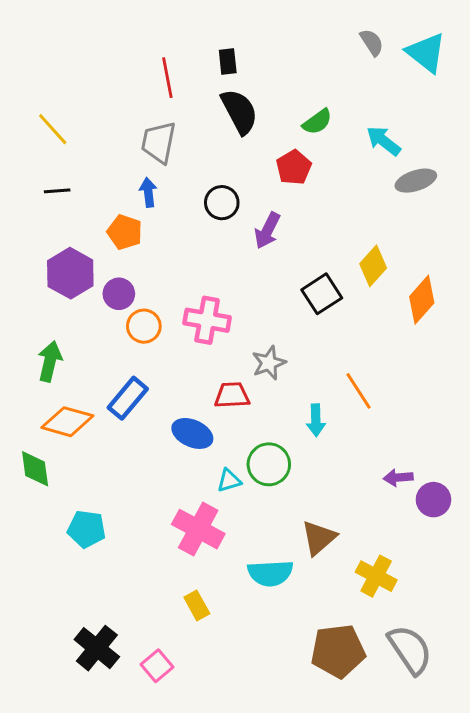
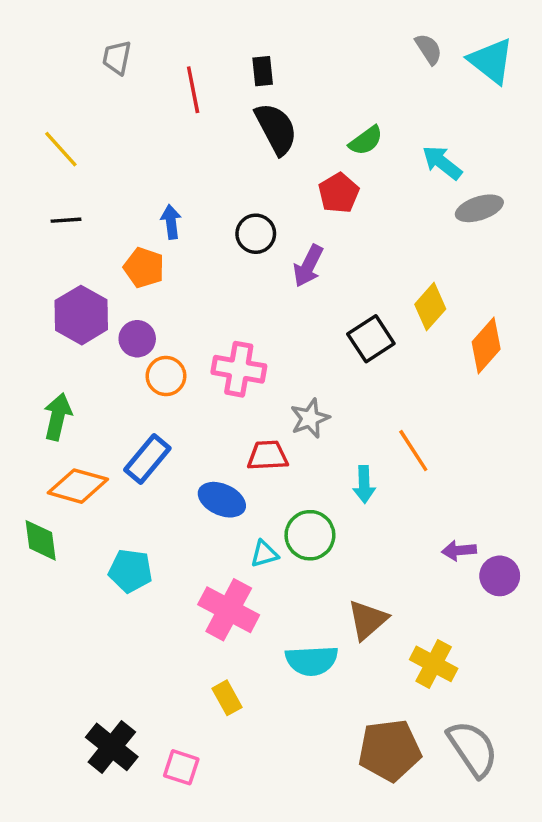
gray trapezoid: (159, 142) -> (117, 58), moved, size x0.7
cyan pentagon: (87, 529) -> (130, 571), moved
pink square: (157, 666) -> (181, 767), turned -32

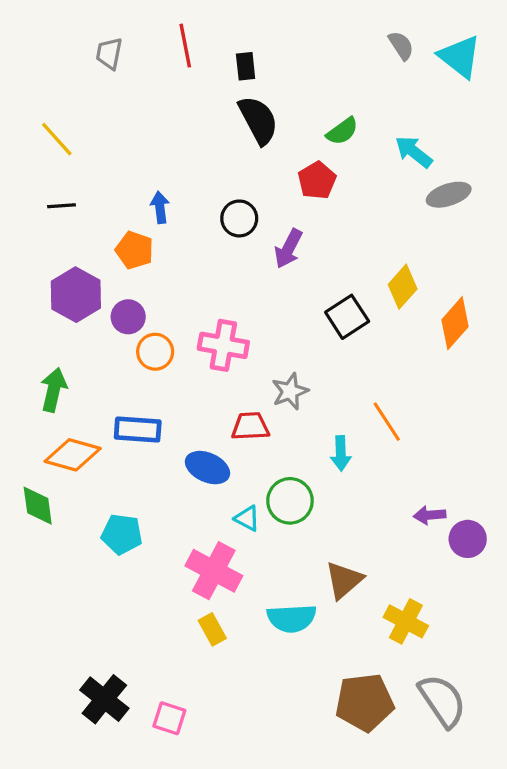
red line: (193, 90) -> (185, 46), moved
blue rectangle: (147, 459) -> (138, 429), turned 54
cyan triangle: (264, 554) -> (247, 518), turned 44
yellow rectangle: (227, 698) -> (212, 629), moved

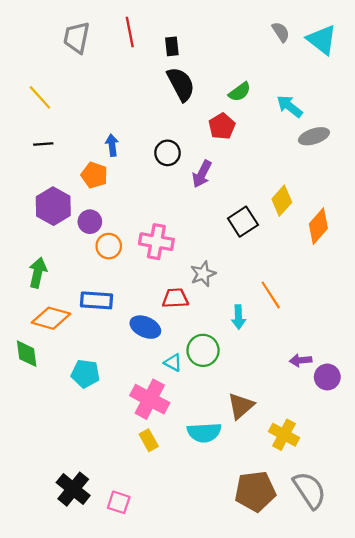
gray trapezoid: (109, 53) -> (77, 38), size x1.4

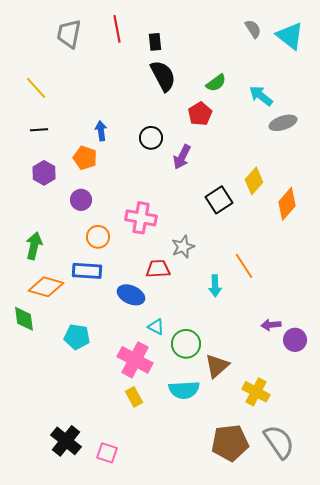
purple hexagon: (53, 206) -> (44, 173), moved, size x0.7
orange circle: (109, 246) -> (98, 237), moved
green circle: (203, 350) -> (186, 344), moved

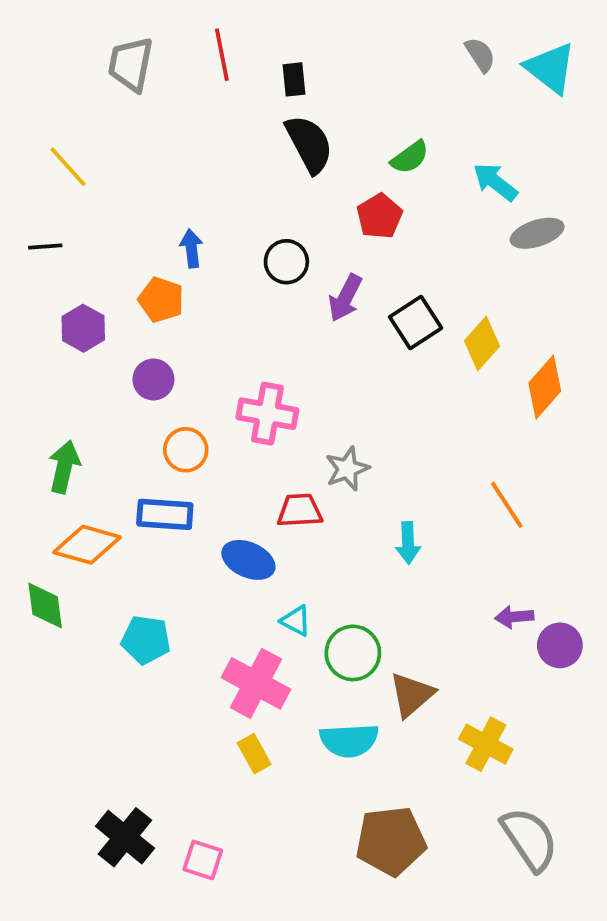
black line: (39, 130) -> (45, 247), moved
black square: (219, 200) -> (416, 323), moved
orange line: (244, 266) -> (507, 505), moved
brown pentagon: (230, 443) -> (391, 841), moved

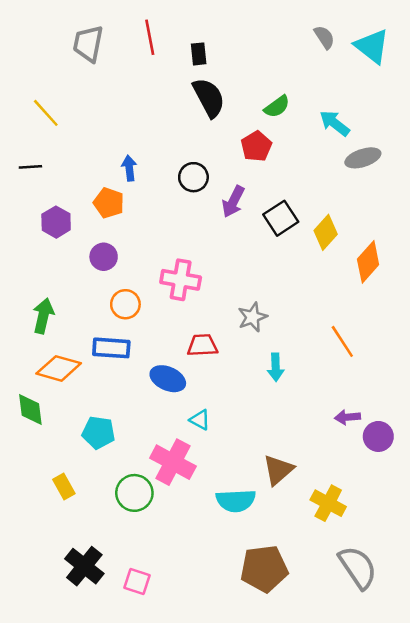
gray star: (347, 469) -> (252, 317), moved
green circle: (353, 653) -> (134, 493), moved
yellow rectangle: (254, 754) -> (64, 487), moved

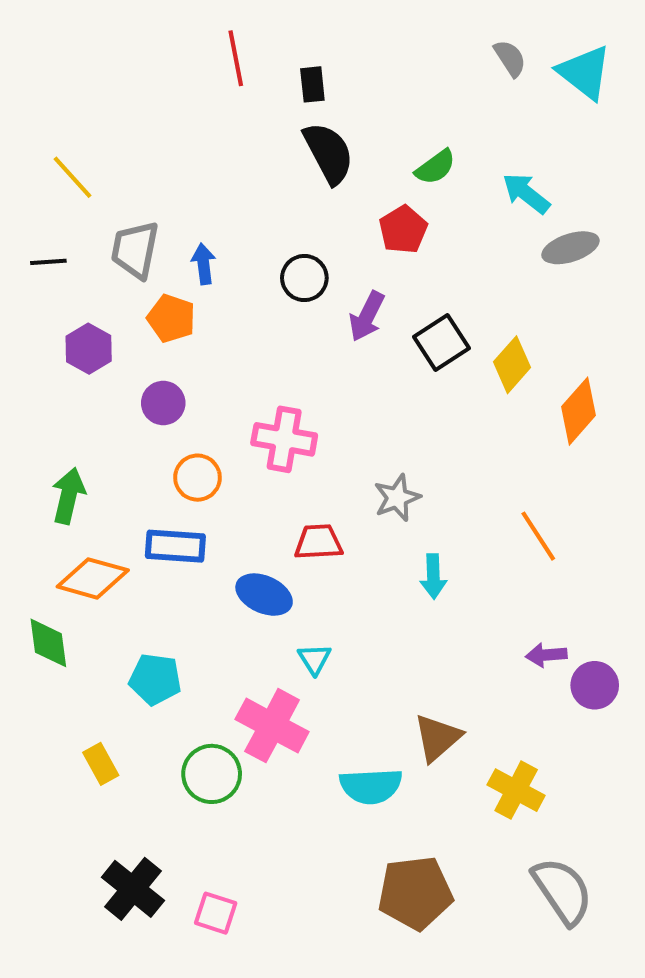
gray trapezoid: (88, 44) -> (135, 250), moved
cyan triangle: (200, 420) -> (314, 659), turned 30

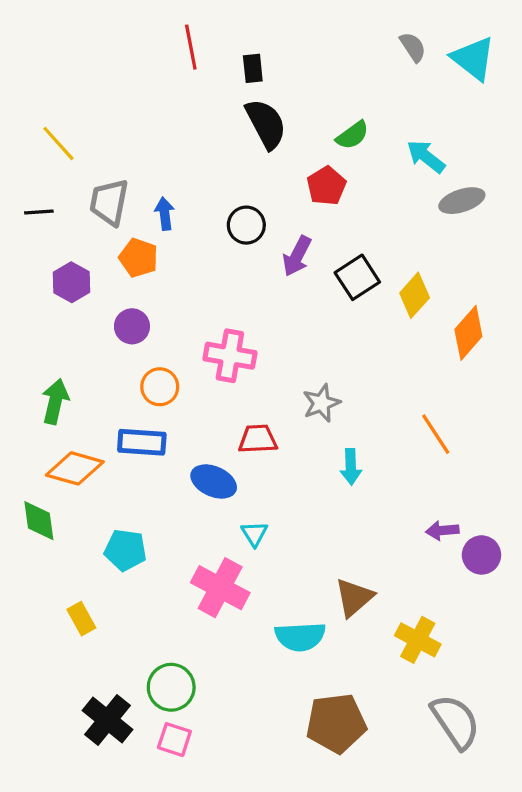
green circle: (212, 774) -> (171, 687), moved

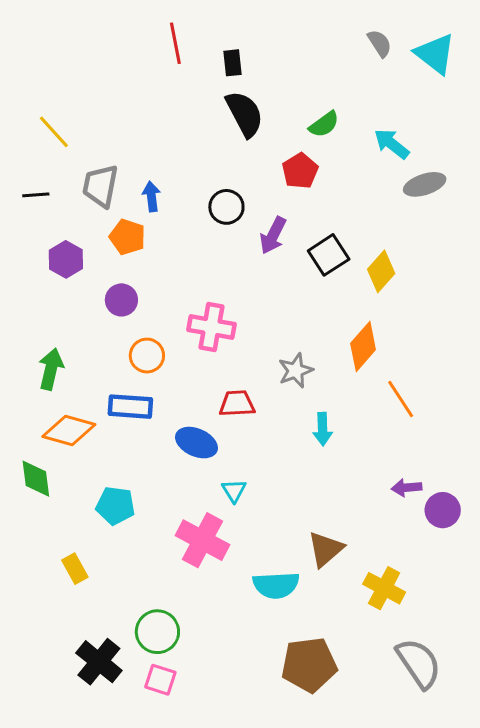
orange diamond: (468, 333) -> (363, 346), moved

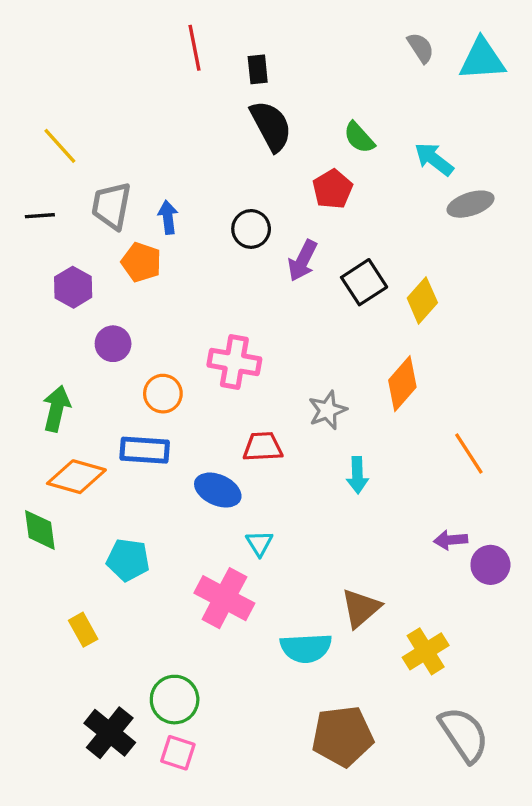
cyan triangle: (435, 54) -> (482, 59), turned -42
green semicircle: (324, 124) -> (359, 138), turned 84
purple circle: (121, 300) -> (113, 344), moved
orange line: (401, 399) -> (469, 453), moved
yellow cross: (384, 588) -> (426, 651), turned 30

